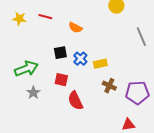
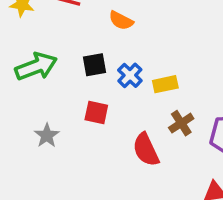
green arrow: (26, 69) -> (36, 67), moved
brown cross: (109, 86) -> (181, 123), turned 32
red semicircle: (75, 101) -> (146, 150), moved

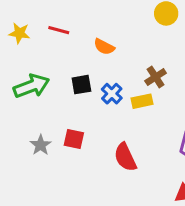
red square: (96, 112) -> (74, 139), moved
brown cross: (181, 123) -> (156, 77), moved

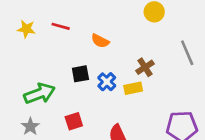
green arrow: (32, 86) -> (40, 94), moved
red square: (74, 139) -> (74, 121), turned -30
gray star: (41, 145) -> (30, 127), moved

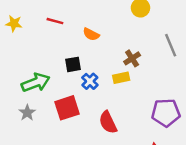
yellow star: (26, 29) -> (14, 23), moved
blue cross: (107, 82) -> (90, 81), moved
red square: (74, 121) -> (67, 108), size x1.5

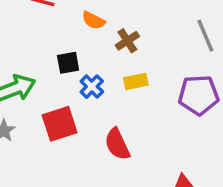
brown cross: (132, 58) -> (127, 41), moved
purple pentagon: (166, 113) -> (199, 95), moved

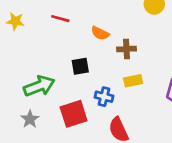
brown cross: (127, 41) -> (127, 49), turned 30
blue cross: (92, 87) -> (104, 97), moved, turned -30

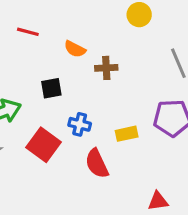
yellow rectangle: (133, 81) -> (127, 134), moved
red square: (74, 114) -> (44, 145), turned -36

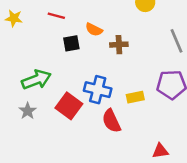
black square: (51, 88) -> (71, 43), moved
blue cross: (80, 124) -> (98, 90), size x1.5

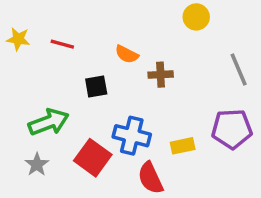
red line: (56, 16) -> (62, 44), moved
black square: (71, 43) -> (96, 86), moved

